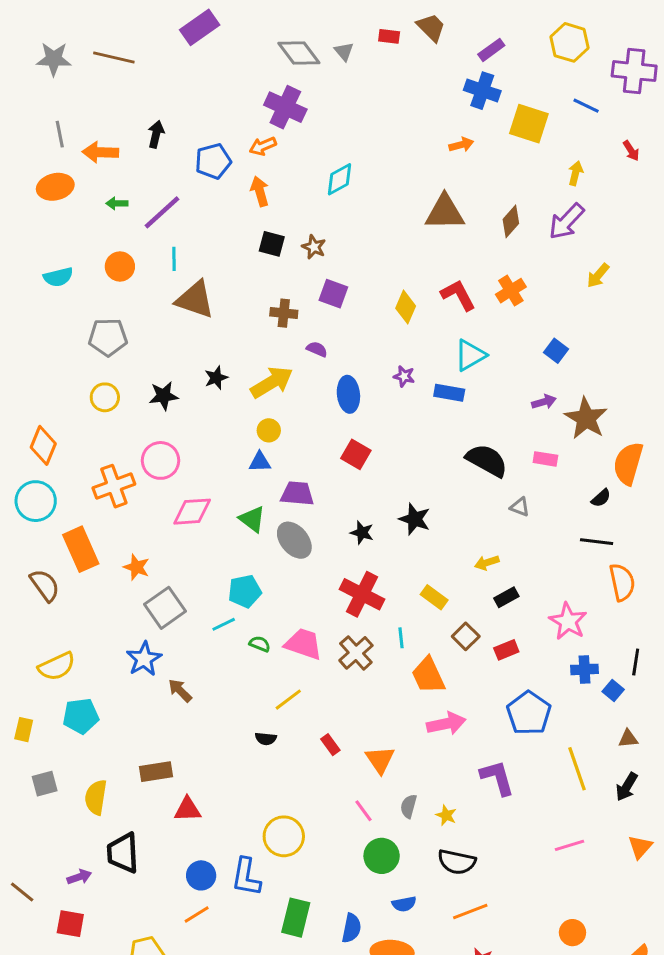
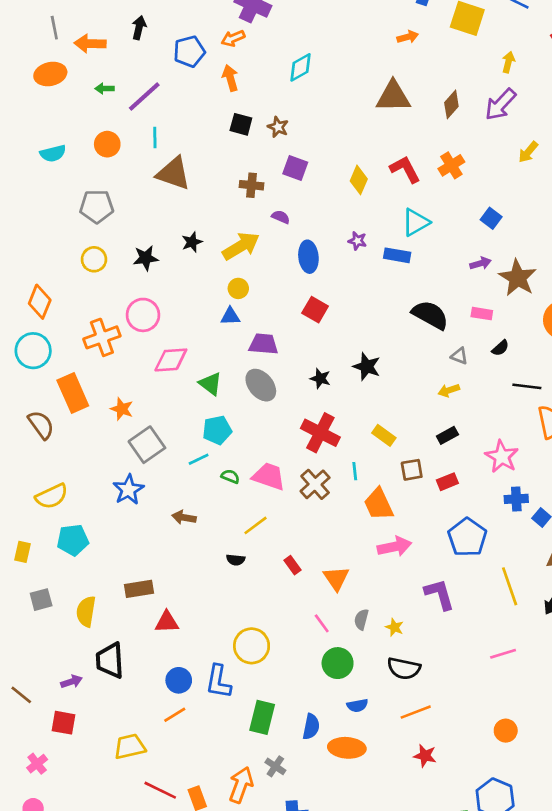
black semicircle: (601, 498) -> (500, 348), moved
green triangle: (252, 519) -> (210, 384), moved
yellow arrow: (487, 563) -> (449, 390), moved
brown square: (466, 636) -> (412, 470), turned 35
brown arrow: (180, 690) -> (184, 517), moved, turned -35

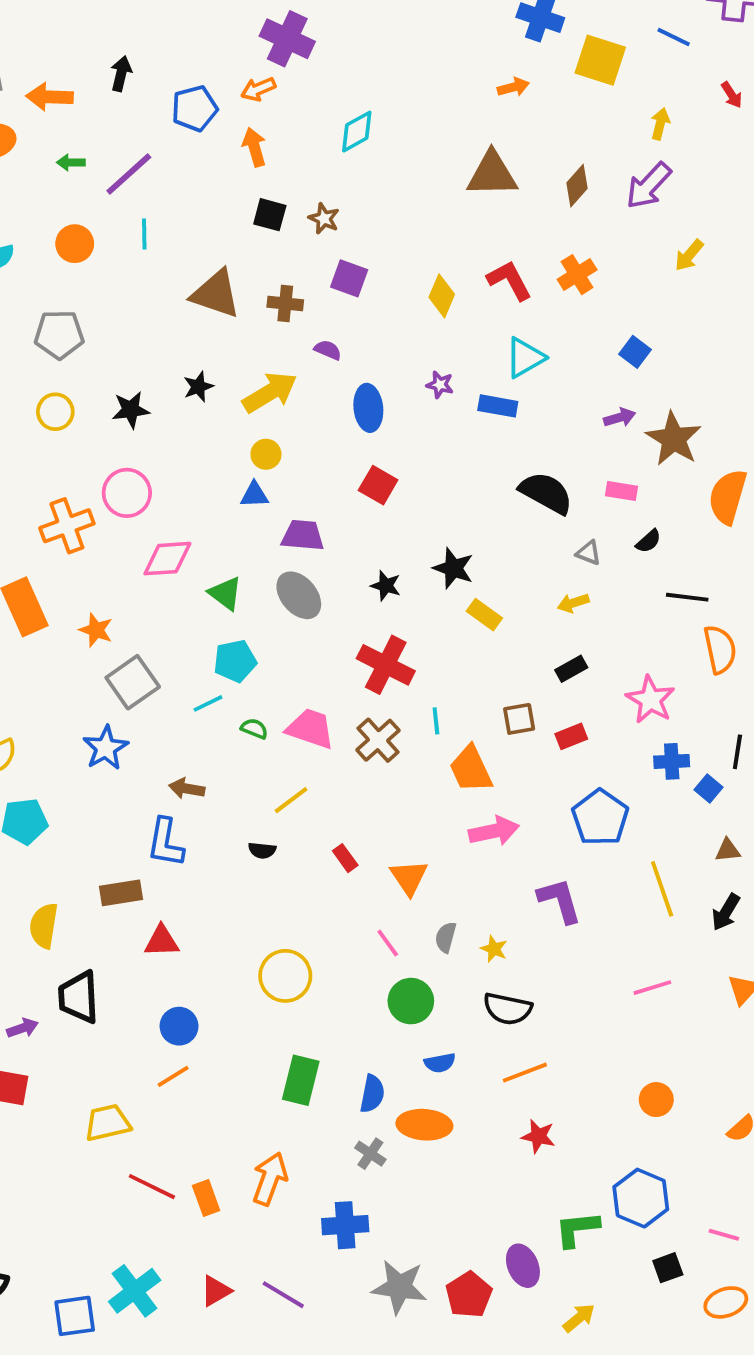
brown triangle: (173, 173) -> (216, 294), moved
yellow rectangle: (384, 435) -> (484, 615), moved
blue L-shape: (218, 682) -> (165, 843), moved
gray cross: (275, 766) -> (370, 1154), moved

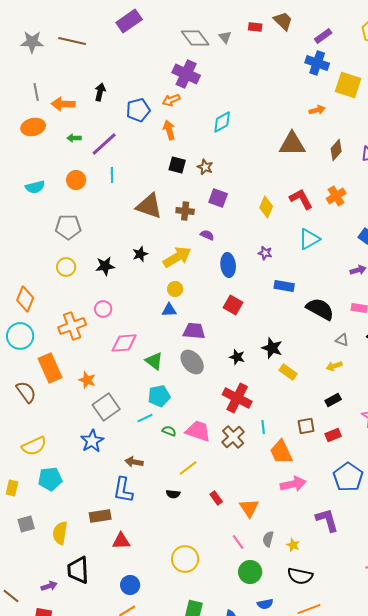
orange arrow: (513, 87) -> (317, 110), moved
blue rectangle: (498, 406) -> (284, 286), moved
pink circle: (127, 493) -> (103, 309), size x0.7

